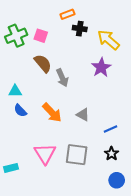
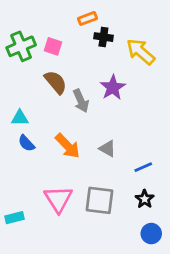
purple star: (101, 67) -> (113, 87), moved

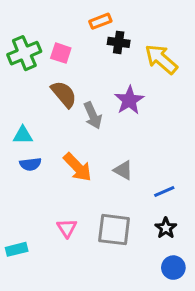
blue semicircle: (26, 143) -> (30, 164), turned -54
pink triangle: (58, 199) -> (67, 228), size x0.6

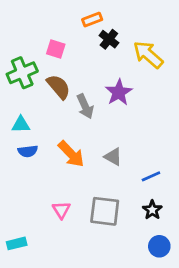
black cross: (119, 42) -> (109, 39), turned 30
green cross: (24, 53) -> (22, 73), moved
cyan rectangle: (17, 249) -> (17, 243), moved

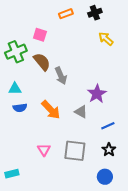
black cross: (109, 39) -> (95, 13), moved, turned 32
yellow arrow: (148, 55) -> (106, 39), size x0.7
purple star: (119, 92) -> (97, 94), moved
blue circle: (159, 246) -> (105, 177), moved

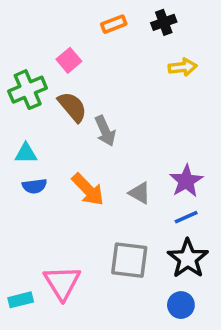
pink square: (40, 35) -> (69, 60), turned 32
yellow arrow: (106, 39) -> (183, 67), turned 133
purple star: (97, 94) -> (186, 181), moved
pink triangle: (44, 150) -> (62, 283), moved, size x1.6
black star: (109, 150) -> (188, 258), size x1.6

